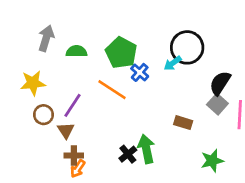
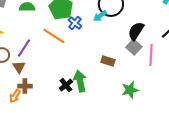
orange arrow: (78, 169) -> (15, 96), moved

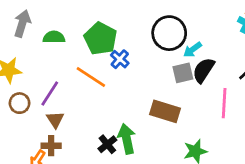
cyan arrow: (100, 16) -> (193, 50), moved
gray square: (134, 47) -> (183, 73), moved, turned 35
brown rectangle: (108, 61) -> (165, 111), size x1.5
brown triangle: (19, 67) -> (55, 120), moved

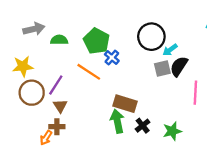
gray arrow: (22, 23) -> (34, 29), turned 60
brown circle: (20, 103) -> (32, 93), size x1.5
brown rectangle: (165, 111) -> (125, 104), moved
black cross: (107, 144) -> (143, 126), moved

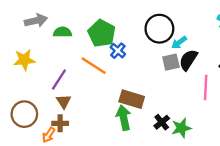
brown circle: (32, 93) -> (24, 114), moved
black cross: (143, 126) -> (162, 122), moved

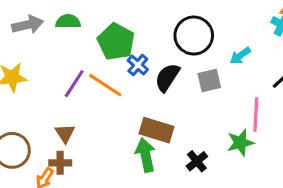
green semicircle: (62, 32) -> (68, 22), moved
cyan arrow: (179, 43) -> (240, 56), moved
black semicircle: (188, 60) -> (167, 77), moved
purple line: (59, 79) -> (74, 84), moved
green star: (181, 128) -> (240, 143), moved

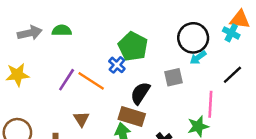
black circle: (194, 36) -> (193, 38), moved
green pentagon: (116, 42) -> (133, 46), moved
black semicircle: (167, 77) -> (140, 93), moved
brown triangle: (65, 133) -> (81, 119), moved

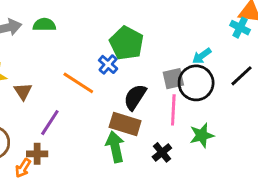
black circle: (193, 38) -> (196, 83), moved
purple line: (67, 80) -> (50, 123), moved
pink line: (210, 104) -> (173, 110), moved
brown triangle: (81, 119) -> (23, 91), moved

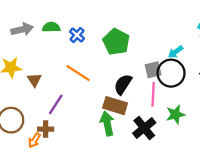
blue cross: (108, 64) -> (77, 35), moved
black cross: (162, 152) -> (144, 128), size x1.5

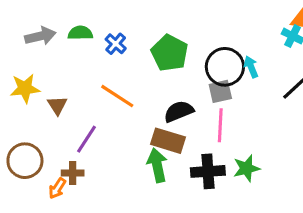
cyan arrow: (176, 52) -> (251, 67), turned 104
black circle: (171, 73) -> (225, 67), moved
black semicircle: (123, 84) -> (179, 111), turned 35
green star: (176, 115) -> (246, 168), moved
black cross: (144, 128) -> (208, 171), turned 35

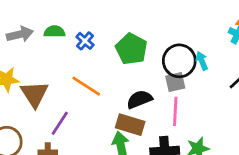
brown triangle: (57, 105) -> (34, 94), size x1.6

